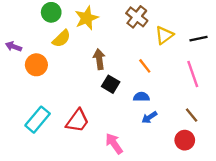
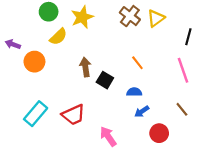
yellow triangle: (164, 35) -> (156, 18), moved
black line: (198, 39) -> (188, 37), turned -63
brown arrow: (99, 59) -> (85, 67), moved
red trapezoid: (77, 121) -> (73, 115), turned 30
red circle: (185, 140) -> (159, 133), moved

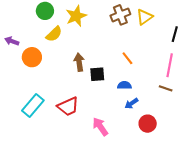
brown cross: (130, 16) -> (120, 15), turned 30
pink line: (183, 70) -> (170, 65), turned 30
black square: (105, 80) -> (97, 74), turned -35
brown line: (182, 109) -> (166, 88), moved, turned -32

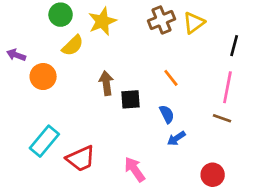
blue semicircle: (124, 85) -> (167, 114), turned 64
red trapezoid: (68, 106) -> (81, 159), moved
red circle: (148, 124) -> (213, 175), moved

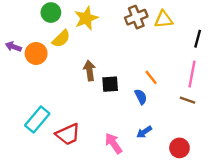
yellow triangle: (194, 23) -> (164, 19), turned 30
orange circle: (43, 77) -> (36, 53), moved
orange line: (171, 78) -> (151, 77), moved
blue arrow: (176, 138) -> (144, 132), moved

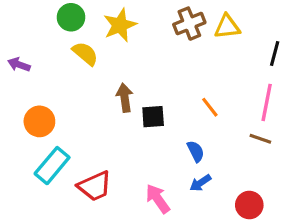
yellow semicircle: (61, 39) -> (85, 54), turned -96
orange circle: (36, 53) -> (39, 121), moved
blue semicircle: (141, 97) -> (196, 151), moved

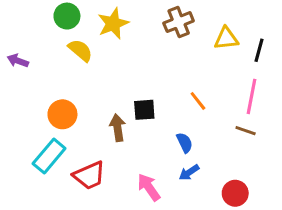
yellow triangle: (227, 27) -> (226, 38), moved
brown arrow: (125, 98) -> (118, 128), moved
orange circle: (39, 121) -> (62, 114), moved

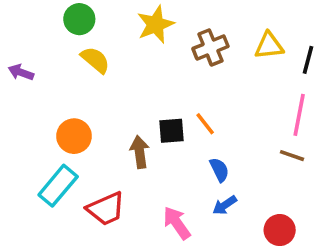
brown cross: (179, 22) -> (210, 47), moved
yellow star: (113, 23) -> (156, 24), moved
orange line: (198, 101) -> (205, 124), moved

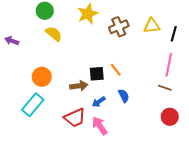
brown arrow: (140, 152) -> (79, 86), turned 90
blue arrow: (225, 205) -> (99, 102), moved
red trapezoid: (106, 209) -> (75, 118), moved
red circle: (280, 230) -> (170, 117), moved

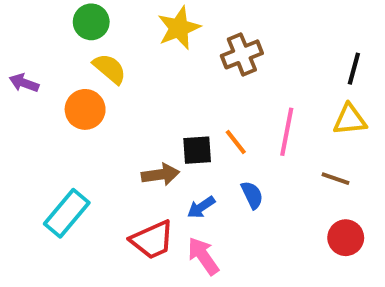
yellow triangle: (152, 26) -> (350, 120), moved
pink line: (169, 65) -> (287, 132), moved
orange circle: (42, 77) -> (85, 109), moved

